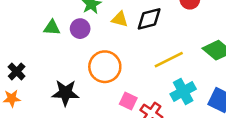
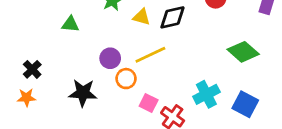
purple circle: (80, 29) -> (110, 58), moved
yellow line: (169, 60) -> (150, 55), moved
orange circle: (105, 67) -> (126, 79), moved, size x0.6

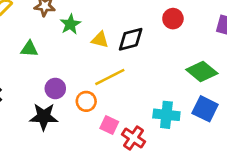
purple circle: (110, 58) -> (55, 88), moved
cyan cross: (206, 94) -> (166, 115), turned 35
blue square: (245, 104) -> (205, 109), moved

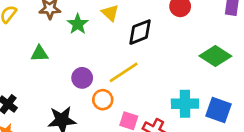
yellow triangle: (100, 40) -> (110, 13), moved, turned 36
purple circle: (55, 88) -> (82, 78), moved
blue square: (205, 109) -> (218, 110), moved

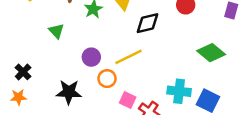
green triangle: (39, 54) -> (56, 31), turned 42

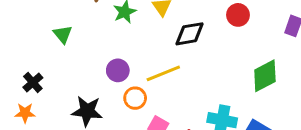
green triangle: (56, 31) -> (63, 34), moved
green diamond: (211, 53) -> (265, 76), turned -72

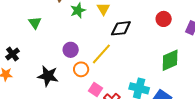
red circle: (238, 15) -> (164, 19), moved
yellow line: (163, 73) -> (101, 54), turned -30

